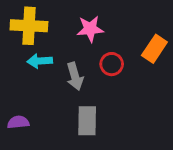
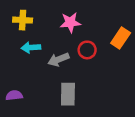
yellow cross: (29, 26) -> (23, 20), size x0.7
gray arrow: (75, 76) -> (58, 60), turned 84

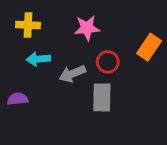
gray rectangle: (68, 94) -> (102, 97), moved
purple semicircle: (14, 95) -> (18, 99), moved

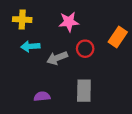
gray rectangle: (102, 97) -> (84, 91), moved
purple semicircle: (18, 99) -> (42, 96), moved

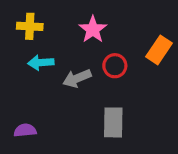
pink star: (69, 22) -> (93, 29), turned -30
purple semicircle: (42, 96) -> (25, 130), moved

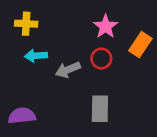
pink star: (93, 29) -> (106, 26), moved
purple semicircle: (25, 130) -> (22, 116), size x1.4

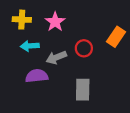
pink star: (106, 26) -> (55, 22), moved
purple semicircle: (22, 116) -> (37, 76), moved

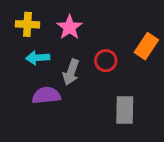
gray arrow: (56, 57) -> (71, 72), turned -48
gray rectangle: (83, 90) -> (125, 110), moved

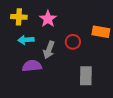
orange rectangle: (146, 46) -> (101, 32), turned 66

